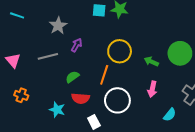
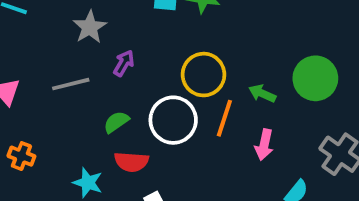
orange line: (104, 75) -> (224, 118), moved
white circle: (117, 100) -> (173, 120), moved

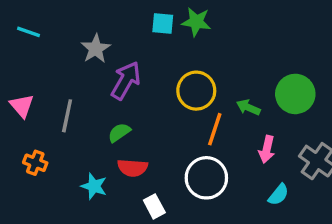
purple arrow: (124, 63) -> (126, 81), size x1.6
gray line: (71, 84) -> (67, 116), moved, turned -64
white circle: (173, 120) -> (206, 178), moved
pink arrow: (264, 145) -> (267, 149), moved

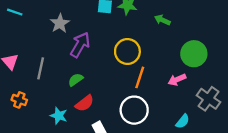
green arrow: (248, 107) -> (162, 20), moved
pink arrow: (267, 149) -> (177, 80), moved, turned 54
red semicircle: (133, 168) -> (85, 103), turned -42

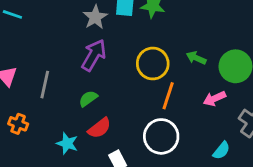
green arrow: (162, 20) -> (196, 58), moved
gray star: (60, 23) -> (95, 17), moved

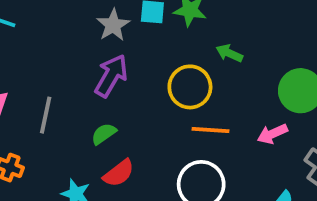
green arrow: (196, 58) -> (229, 53), moved
orange line: (168, 96) -> (211, 130), turned 76

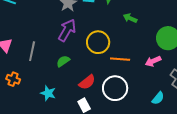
yellow circle: (190, 87) -> (98, 42), moved
red semicircle: (119, 173) -> (87, 82), moved

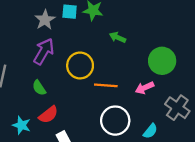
green semicircle: (63, 61) -> (39, 88), turned -88
red semicircle: (87, 82) -> (48, 115), moved
white circle: (115, 88) -> (115, 121), moved

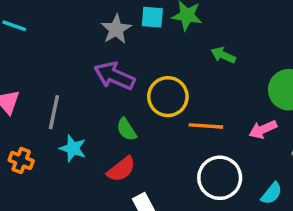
purple arrow: (44, 51) -> (114, 76), turned -96
green semicircle: (39, 88) -> (126, 129), moved
cyan star: (21, 125) -> (73, 148), moved

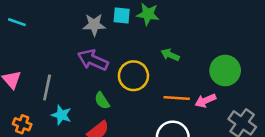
gray star: (116, 29) -> (94, 25), turned 30
green arrow: (223, 55) -> (170, 55), moved
orange line: (206, 126) -> (177, 98), moved

